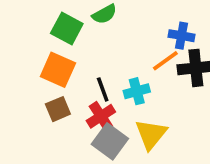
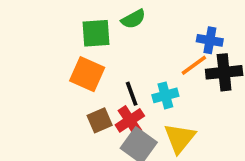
green square: (67, 28) -> (96, 33), turned -32
brown square: (58, 109) -> (100, 120), moved

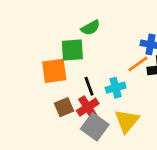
green square: (96, 33) -> (72, 50), moved
orange square: (87, 74) -> (54, 71), turned -32

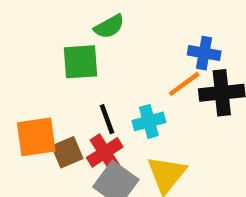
orange square: (54, 71) -> (36, 137), moved

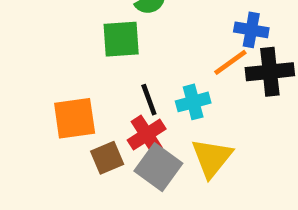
brown square: (67, 152) -> (107, 158), moved

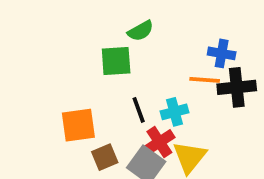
orange line: (230, 62) -> (205, 80), turned 40
red cross: (147, 135) -> (159, 142), moved

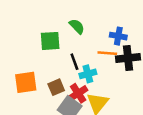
green semicircle: (141, 31) -> (77, 26), moved, turned -105
black line: (139, 110) -> (74, 62), moved
brown square: (105, 157) -> (56, 87), moved

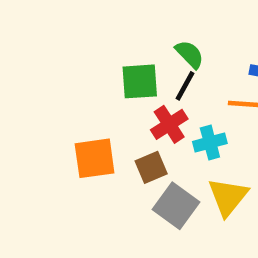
black line: (74, 62) -> (185, 86), moved, turned 49
red cross: (78, 93) -> (169, 124), moved

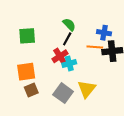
green square: (140, 81) -> (27, 36), moved
cyan cross: (210, 142) -> (69, 63), moved
brown square: (151, 167) -> (31, 90), moved

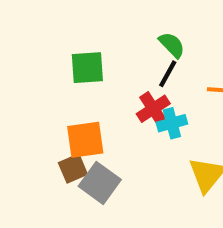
brown square: (31, 90) -> (73, 169), moved
gray square: (63, 93) -> (100, 183), moved

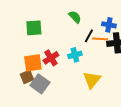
black line: (168, 74) -> (89, 36), moved
red cross: (153, 109) -> (51, 58), moved

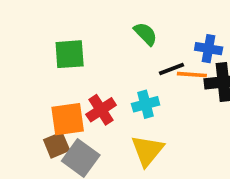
black line: (89, 36) -> (171, 69), turned 40
yellow triangle: (92, 80) -> (147, 151), moved

